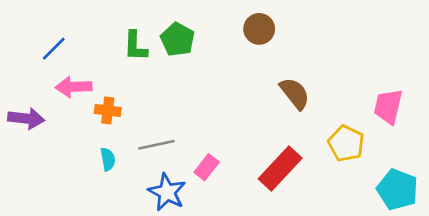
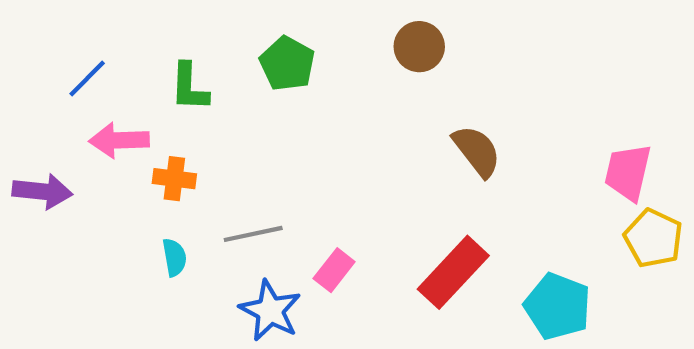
green L-shape: (135, 46) -> (189, 87), moved
yellow pentagon: (346, 143) -> (653, 238), moved
cyan pentagon: (397, 190) -> (558, 306), moved

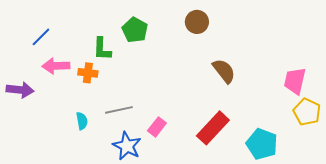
green L-shape: (189, 87) -> (102, 49), moved
orange cross: (174, 179) -> (88, 73), moved

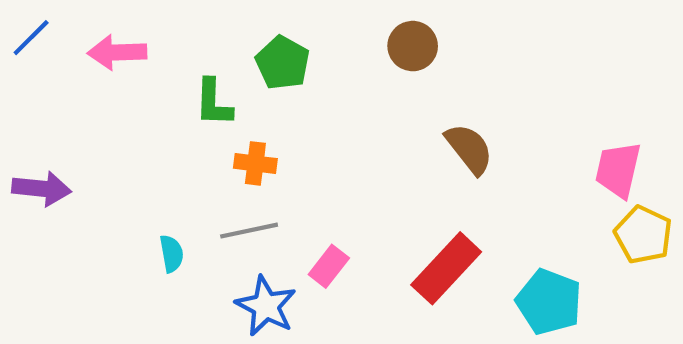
blue line: (41, 37) -> (31, 38), moved
pink arrow: (56, 66) -> (117, 52), moved
orange cross: (88, 73) -> (255, 163), moved

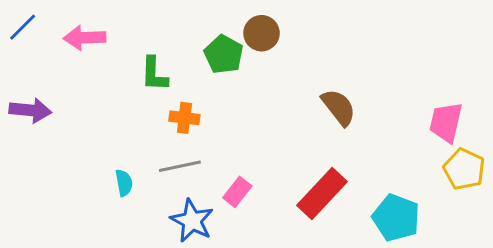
brown circle: (413, 46) -> (262, 33), moved
green pentagon: (283, 63) -> (224, 54), moved
purple arrow: (42, 189) -> (30, 110), moved

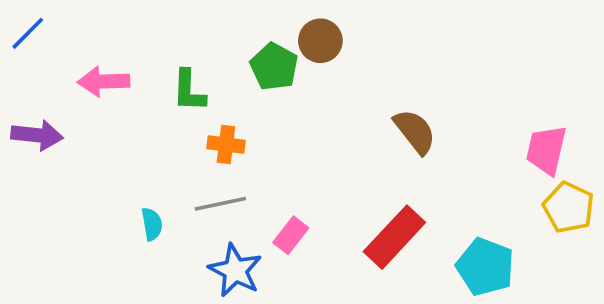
pink arrow: (85, 38) -> (104, 81), moved

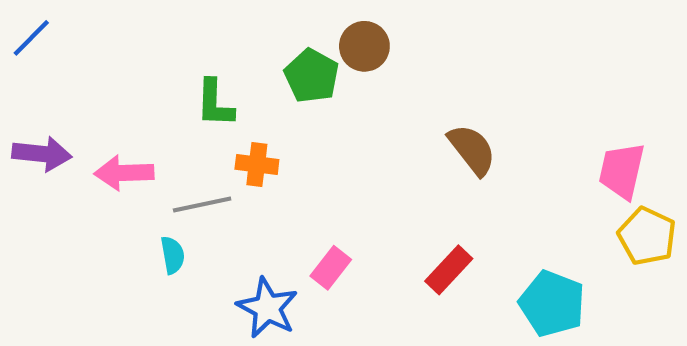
pink arrow: (104, 81) -> (124, 173), moved
gray line: (220, 204) -> (202, 204), moved
red rectangle: (394, 237) -> (449, 270), size x0.7

